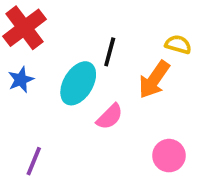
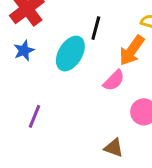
pink semicircle: (110, 117) -> (114, 80), moved

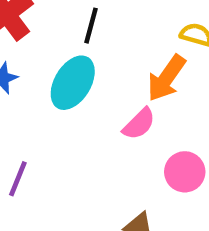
black line: (96, 28) -> (91, 26), moved

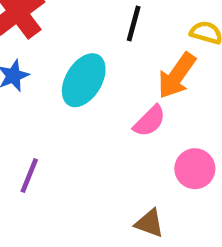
black line: (91, 26) -> (134, 24), moved

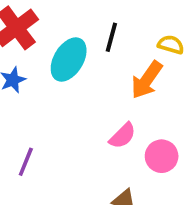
cyan ellipse: (84, 80) -> (69, 59), moved
pink semicircle: (149, 121) -> (123, 136), moved

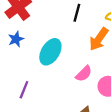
cyan ellipse: (69, 59) -> (50, 52), moved

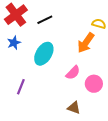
black line: (77, 13) -> (45, 20), moved, turned 49

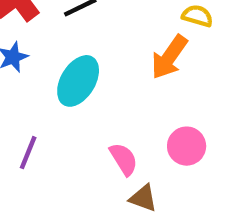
pink semicircle: (73, 73) -> (124, 159), moved, turned -77

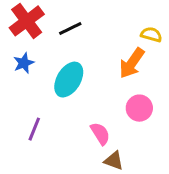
pink circle: (187, 146) -> (139, 108), moved

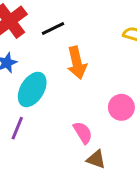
orange arrow: (132, 63) -> (77, 63), moved, turned -48
cyan ellipse: (69, 80) -> (32, 89), moved

